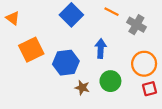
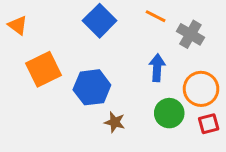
blue arrow: (101, 49) -> (157, 68), moved
green circle: (110, 81) -> (169, 113), moved

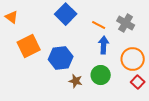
orange line: (156, 16) -> (99, 25), moved
green circle: (169, 113) -> (101, 75), moved
red square: (209, 124) -> (138, 82), turned -32

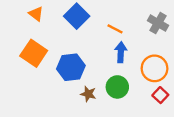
orange triangle: (12, 17) -> (36, 14), moved
gray cross: (126, 23) -> (158, 23), moved
orange square: (29, 46) -> (34, 53), turned -30

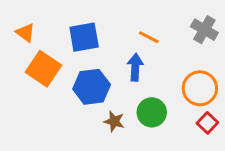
orange triangle: (36, 14) -> (25, 33), moved
blue square: (77, 16) -> (84, 37), moved, turned 35
blue arrow: (121, 52) -> (135, 67), moved

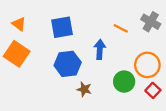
orange line: (149, 37) -> (121, 28), moved
orange square: (43, 69) -> (17, 54), moved
green circle: (152, 112) -> (124, 82), moved

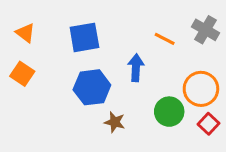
orange square: (17, 54) -> (22, 74), size x0.7

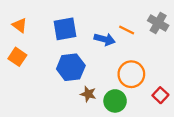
blue arrow: (136, 68) -> (105, 39), moved, turned 102
orange circle: (201, 89) -> (131, 74), moved
green circle: (169, 112) -> (115, 101), moved

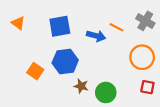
orange square: (17, 57) -> (35, 71), moved
orange circle: (131, 74) -> (142, 57), moved
red square: (160, 95) -> (147, 87), turned -32

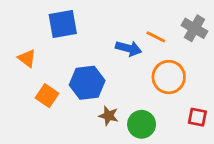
orange triangle: (18, 23) -> (27, 58), moved
blue square: (60, 26) -> (63, 24), moved
orange circle: (142, 57) -> (169, 77), moved

